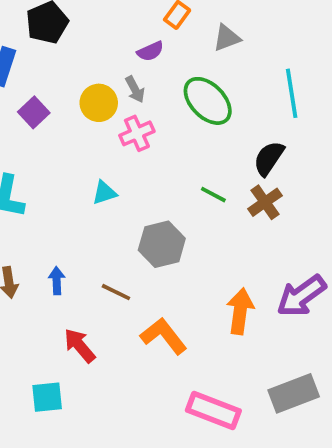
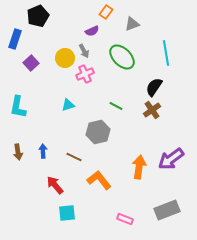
green line: (213, 195) -> (116, 106), moved
cyan square: (47, 397) -> (67, 213), moved
pink rectangle: (213, 411) -> (125, 219), size x0.6

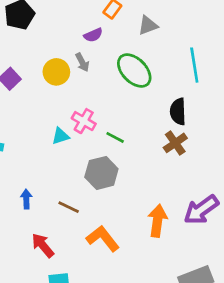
pink cross: (85, 74) -> (84, 121), moved, turned -36
black semicircle: (154, 87) -> (178, 112), turned -36
green line: (116, 106) -> (115, 137), moved

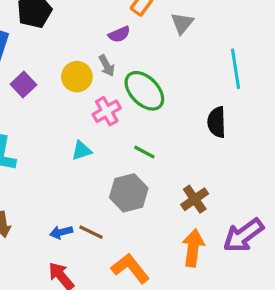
gray triangle: (148, 25) -> (182, 23), turned -30
green ellipse: (134, 71) -> (144, 91), moved
pink cross: (84, 121) -> (107, 111), moved, turned 30
brown cross: (175, 143) -> (195, 199), moved
blue arrow: (26, 199) -> (61, 232), moved, turned -102

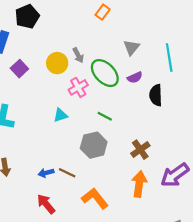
gray triangle: (182, 23) -> (131, 48), moved
purple semicircle: (119, 34) -> (135, 77), moved

